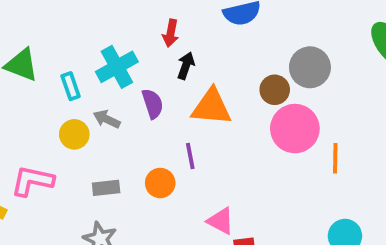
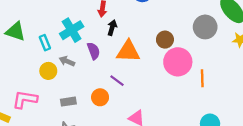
gray circle: (310, 67) -> (205, 27), moved
purple line: (190, 156) -> (117, 81), turned -40

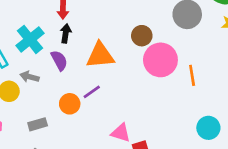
black arrow: (112, 28) -> (66, 33), moved
purple line: (117, 81) -> (92, 92), turned -64
orange circle: (100, 97) -> (70, 104), moved

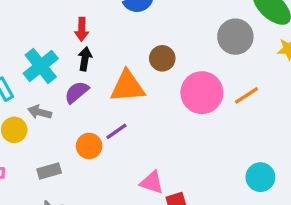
brown circle: (142, 36) -> (162, 58), moved
purple semicircle: (59, 60) -> (77, 92), turned -102
orange line: (192, 75) -> (246, 95), moved, turned 66

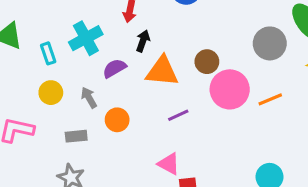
brown circle: (162, 58) -> (207, 62), moved
black arrow: (85, 59) -> (143, 41), moved
gray arrow: (40, 112) -> (89, 98), moved, turned 35
purple line: (116, 131) -> (178, 115), moved

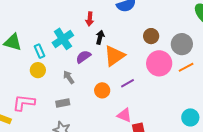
gray circle: (270, 43) -> (182, 44), moved
brown circle: (207, 62) -> (151, 36), moved
orange triangle: (162, 71) -> (114, 56), turned -35
yellow circle: (51, 93) -> (38, 70), moved
orange circle: (117, 120) -> (102, 90), moved

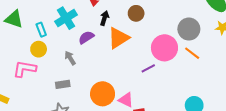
brown circle: (151, 36) -> (136, 13), moved
orange line: (186, 67) -> (192, 53), turned 63
purple line: (127, 83) -> (148, 68), moved
orange circle: (102, 90) -> (103, 94), moved, size x1.5
pink L-shape: (24, 103) -> (24, 69), moved

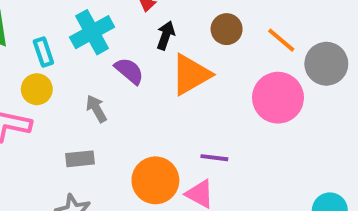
purple semicircle: (86, 37) -> (129, 71), turned 70
orange line: (192, 53) -> (281, 40), moved
purple line: (148, 68) -> (214, 158), moved, turned 32

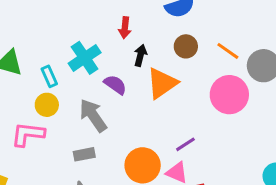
gray arrow: (96, 109) -> (93, 115), size x1.6
purple line: (214, 158) -> (185, 144), turned -35

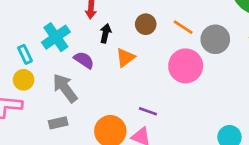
orange triangle: (162, 83) -> (125, 58), size x0.7
purple line: (185, 144) -> (148, 111), turned 54

